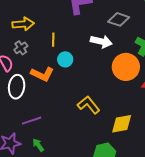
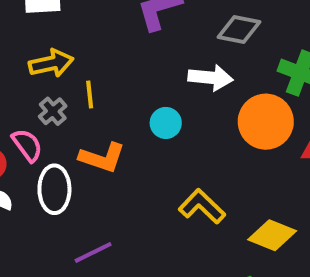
yellow line: (53, 40) -> (90, 95), moved
cyan circle: (65, 59) -> (166, 123), moved
yellow diamond: (122, 124) -> (272, 235), turned 40

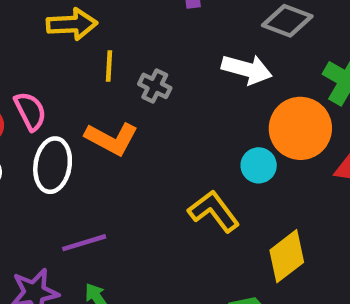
gray cross: (53, 111) -> (155, 86), moved, turned -32
cyan circle: (166, 123) -> (259, 165), moved
yellow diamond: (272, 235) -> (287, 256), turned -69

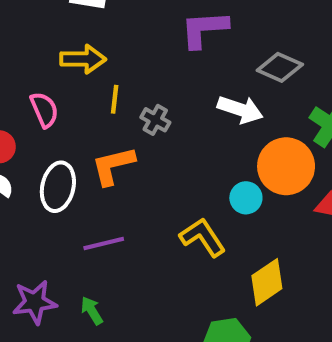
pink semicircle: (30, 111) -> (44, 110), moved
orange L-shape: (112, 139) -> (113, 166), turned 135
purple line: (84, 243) -> (104, 244), moved

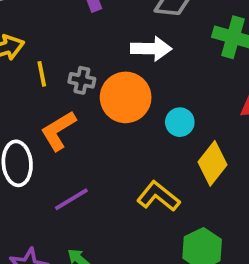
orange circle: (286, 166) -> (126, 97), moved
yellow L-shape: (203, 237) -> (158, 196), moved
yellow diamond: (267, 282) -> (213, 163), moved

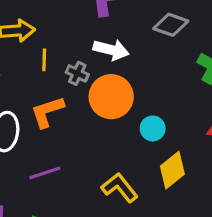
white arrow: (151, 49) -> (111, 50), moved

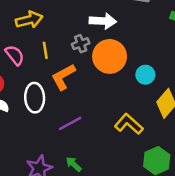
yellow line: (44, 60) -> (45, 50), moved
gray cross: (77, 73) -> (81, 44), turned -35

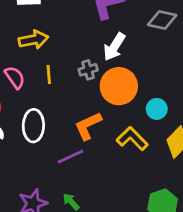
white arrow: (103, 21) -> (114, 47), turned 115
orange L-shape: (63, 77) -> (88, 126), moved
yellow L-shape: (129, 124) -> (132, 139), moved

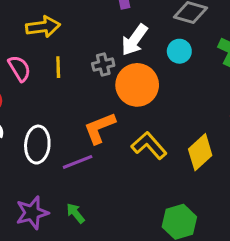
cyan circle: (157, 109) -> (179, 51), moved
white ellipse: (33, 126) -> (37, 145), moved

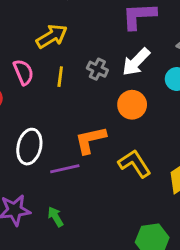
yellow arrow: (43, 27) -> (52, 36), turned -32
gray cross: (103, 64) -> (97, 69), moved, turned 30
orange circle: (137, 85) -> (132, 105), size x0.7

